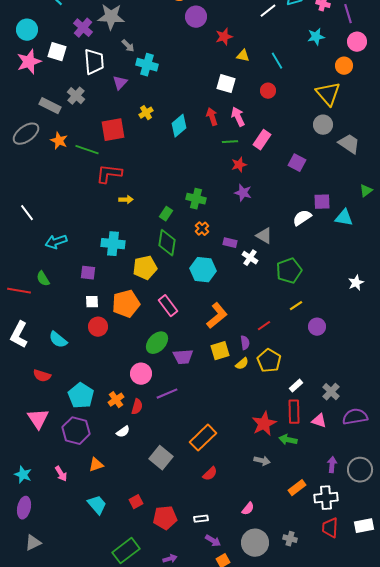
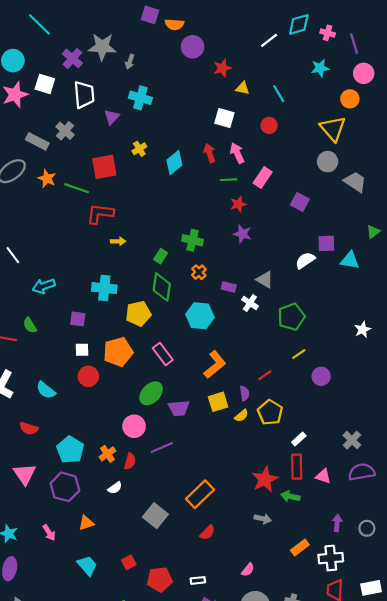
gray arrow: (128, 46) -> (130, 62), moved, turned 64
gray cross: (331, 392) -> (352, 440), moved
gray circle: (360, 470) -> (367, 528), size x0.6

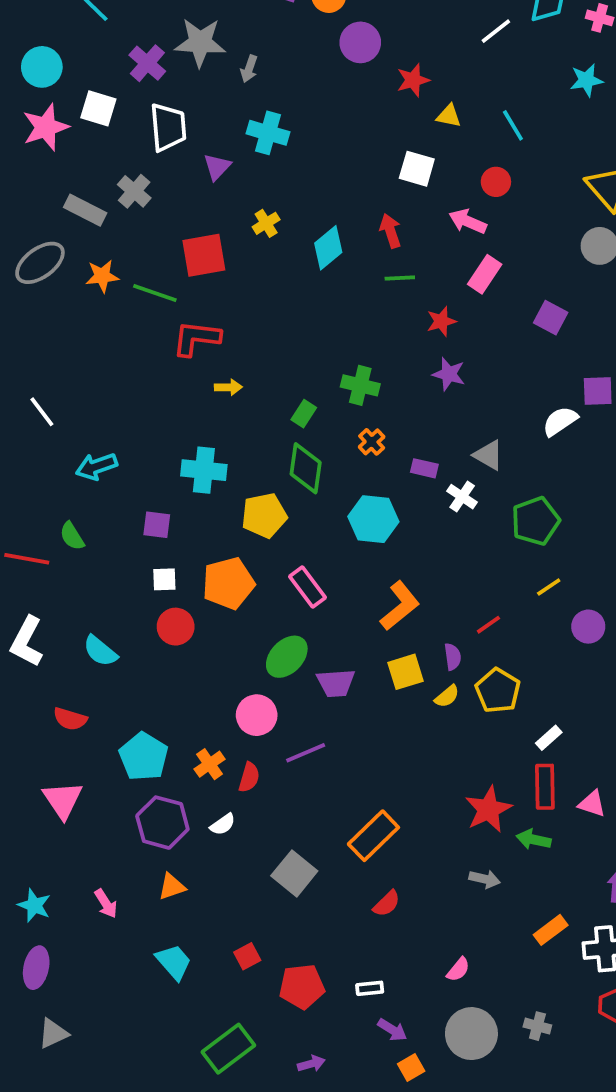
pink arrow: (237, 153) -> (468, 221), moved, turned -42
orange star: (47, 179) -> (102, 276), turned -30
green line: (229, 180) -> (400, 278), moved
purple hexagon: (65, 487) -> (162, 823), moved

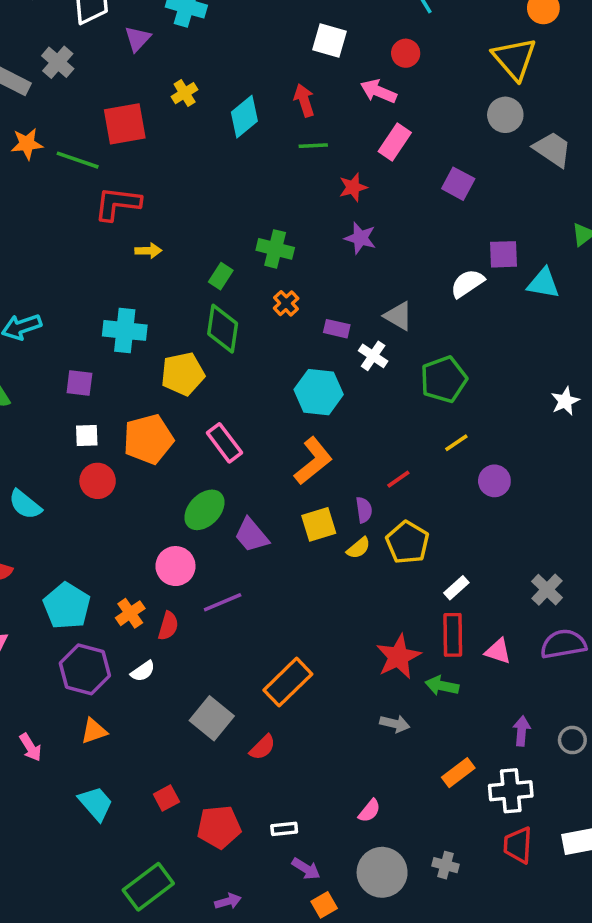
cyan hexagon: (373, 519) -> (319, 392), moved
purple trapezoid: (336, 683) -> (252, 535), turned 54
red semicircle: (387, 904) -> (262, 747), moved

